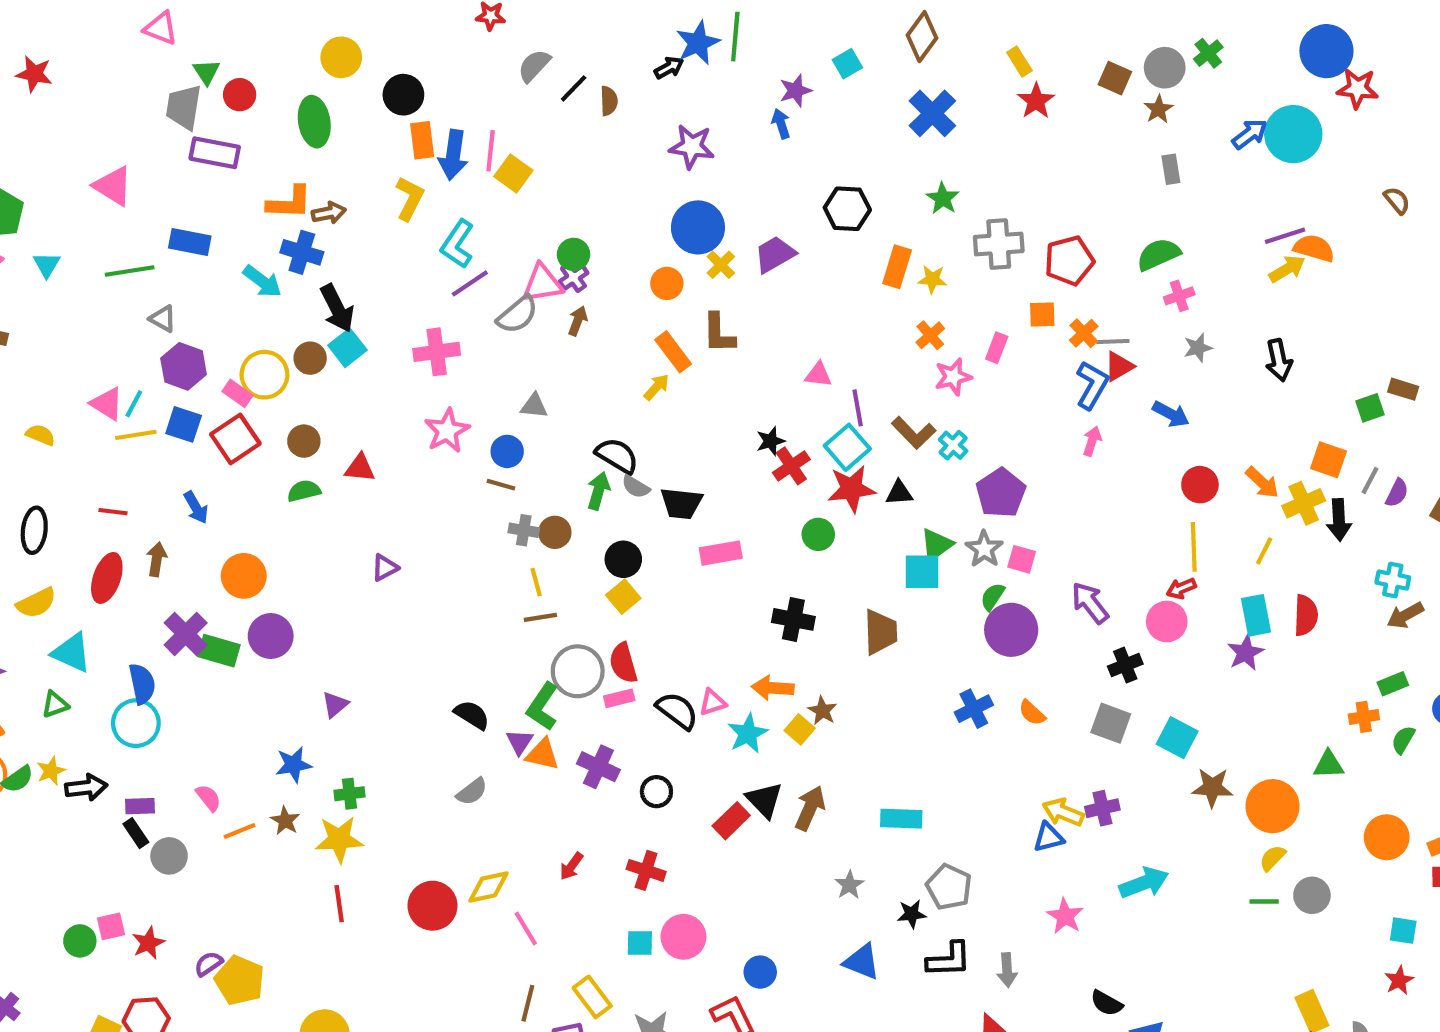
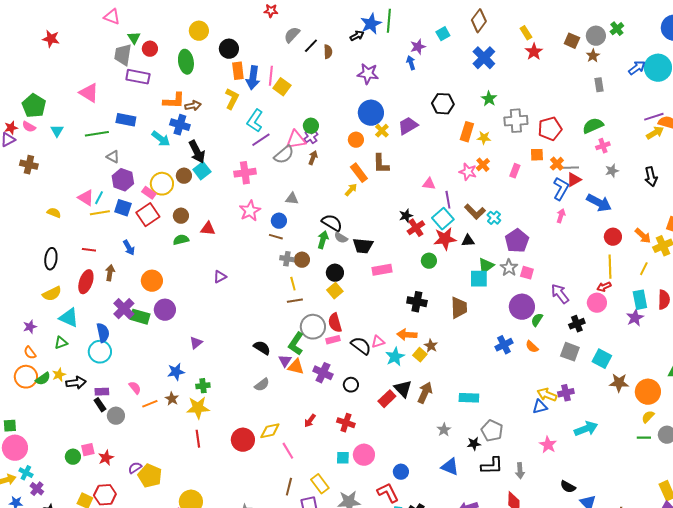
pink star: (953, 377) -> (468, 172), moved, turned 30
blue arrow: (1171, 414) -> (599, 203), size x1.4
green semicircle: (993, 597) -> (537, 320), moved

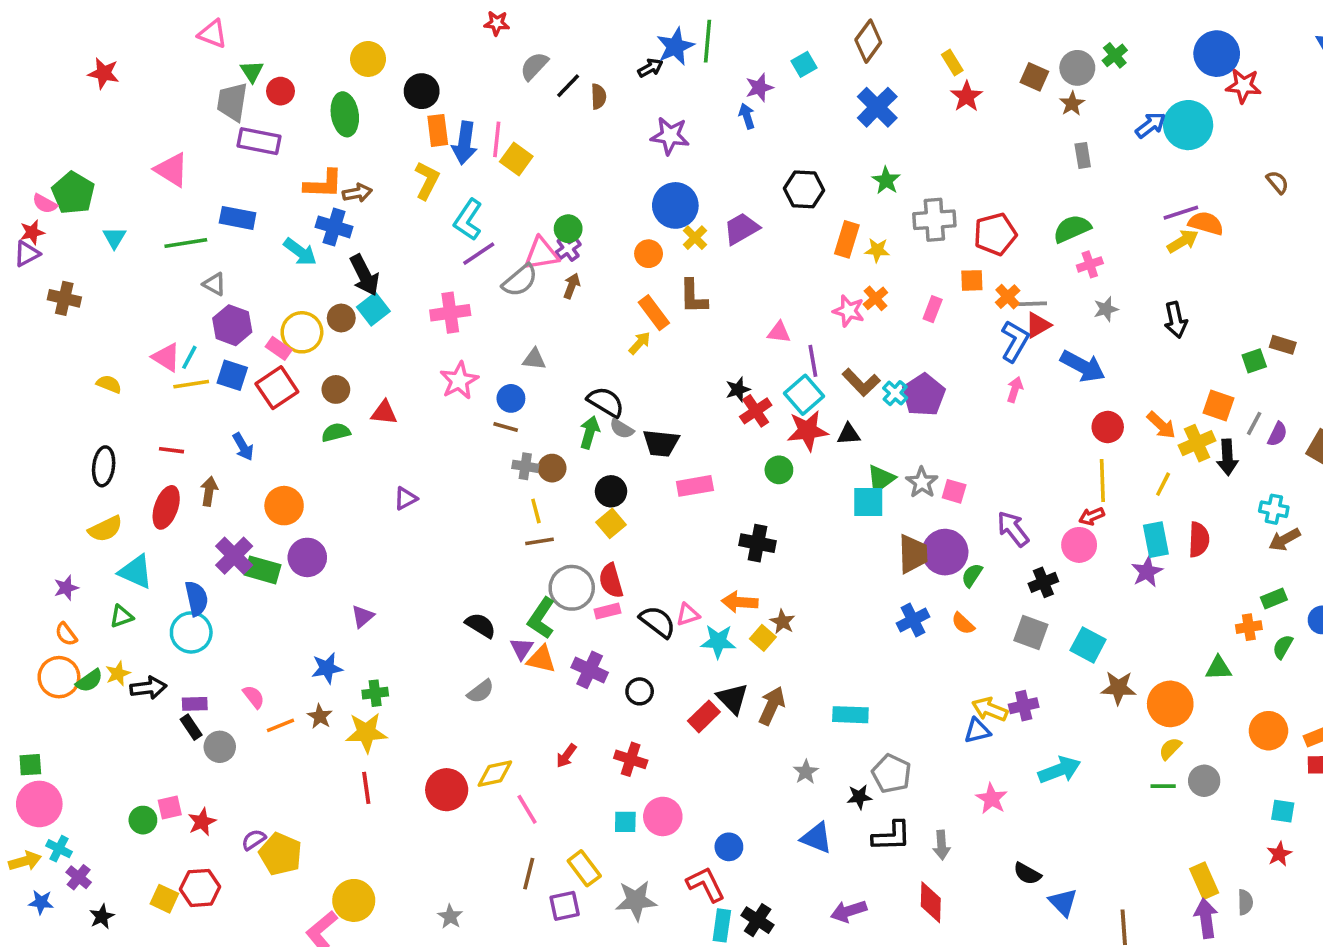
pink semicircle: (29, 127) -> (45, 204), moved
purple pentagon: (517, 241) -> (924, 395), moved
brown trapezoid: (459, 308) -> (913, 554), moved
cyan star: (395, 357) -> (718, 641), turned 30

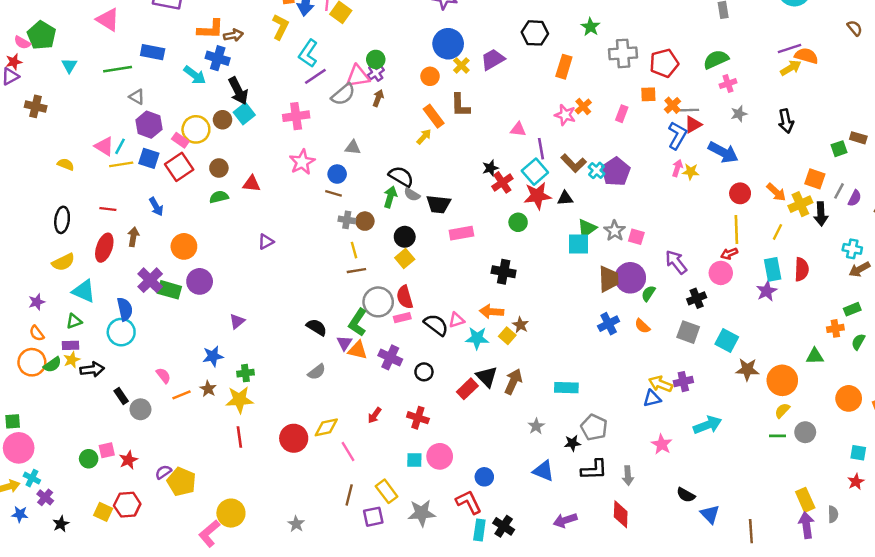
yellow star: (877, 250) -> (691, 172), moved
purple rectangle: (195, 704) -> (71, 345), moved

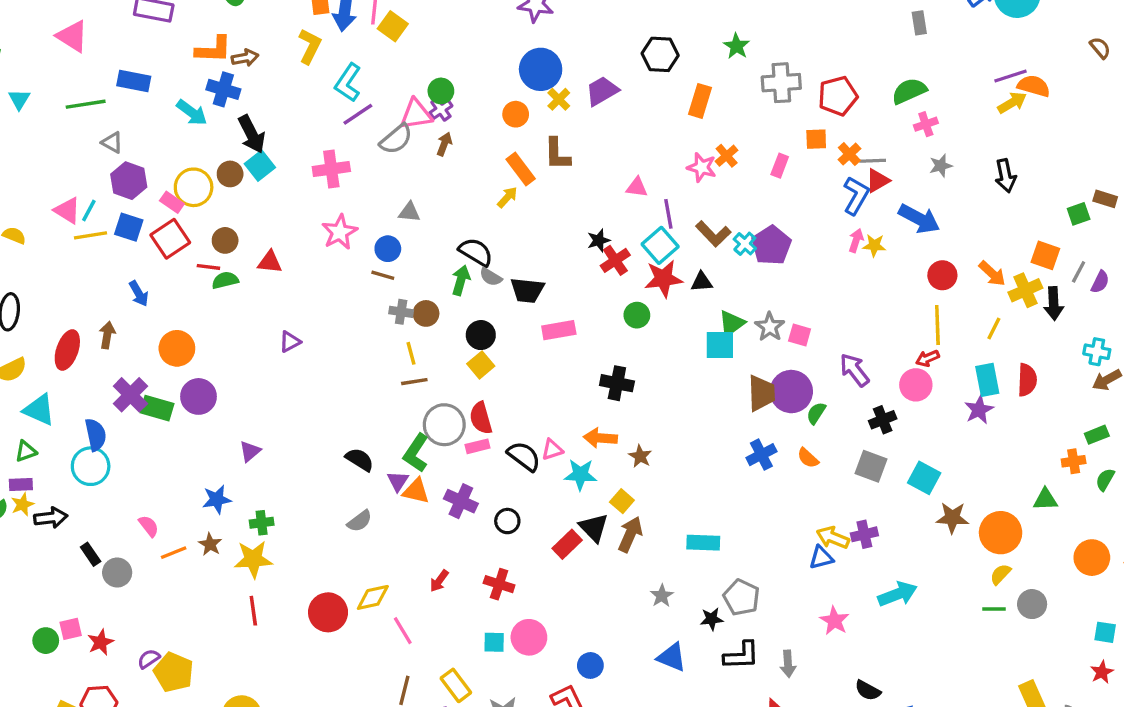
red line: (108, 209) -> (208, 267), moved
yellow square: (507, 336) -> (622, 501), moved

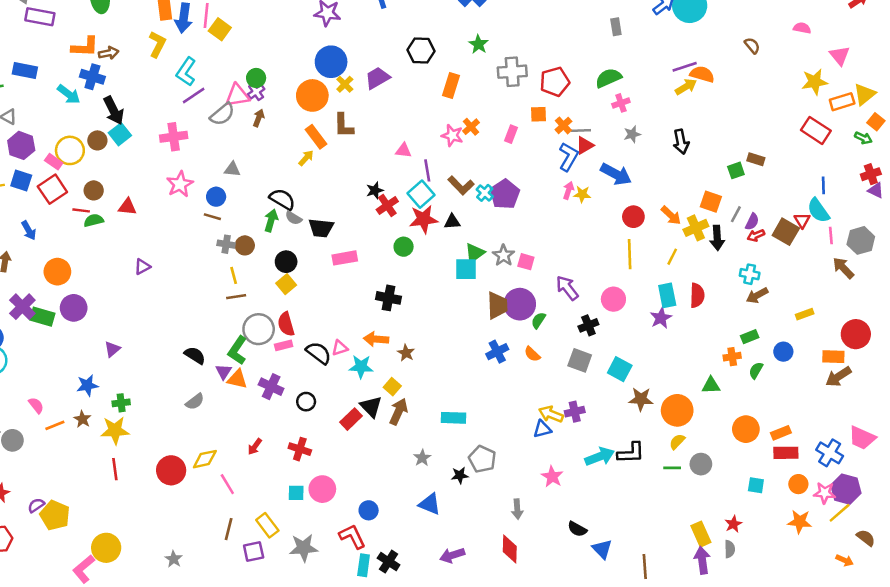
orange circle: (516, 114) -> (312, 95), size x1.6
red arrow: (927, 358) -> (756, 235), moved
black L-shape: (741, 656) -> (631, 453), moved
red star: (1102, 672) -> (733, 524), moved

